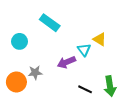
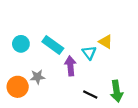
cyan rectangle: (50, 23) -> (53, 45), moved
purple arrow: (66, 62) -> (70, 66), turned 108

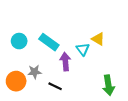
black line: (90, 94) -> (55, 86), moved

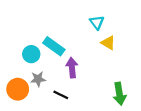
cyan circle: (19, 41) -> (31, 54), moved
cyan triangle: (83, 49) -> (97, 22), moved

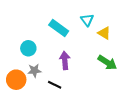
yellow triangle: (108, 43) -> (104, 33), moved
cyan rectangle: (54, 46) -> (59, 28), moved
green arrow: (119, 94) -> (107, 62), moved, turned -48

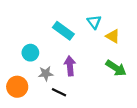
gray star: (34, 71) -> (46, 74), moved

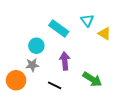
cyan circle: (30, 53) -> (36, 46), moved
green arrow: (116, 68) -> (92, 79), moved
gray star: (46, 74) -> (32, 65), moved

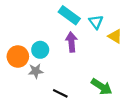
cyan rectangle: (59, 28) -> (69, 15), moved
purple arrow: (65, 61) -> (71, 42), moved
orange circle: (16, 80) -> (18, 56), moved

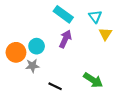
cyan triangle: (96, 22) -> (95, 16), moved
yellow triangle: (115, 36) -> (105, 34), turned 32
purple arrow: (71, 42) -> (65, 39), turned 30

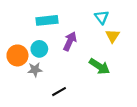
cyan rectangle: (63, 14) -> (47, 20), moved, turned -42
green arrow: (93, 80) -> (99, 66), moved
black line: (55, 86) -> (59, 92), turned -56

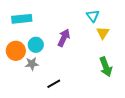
cyan rectangle: (47, 20) -> (22, 19), moved
green arrow: (99, 66) -> (106, 67), moved, turned 36

